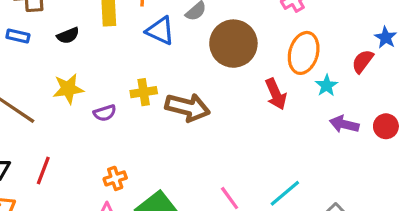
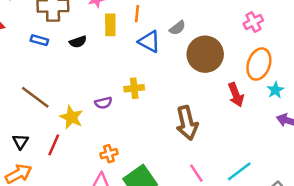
yellow star: (68, 89) -> (71, 117), moved, turned 30
brown arrow: (188, 107) -> (187, 123), moved, turned 60

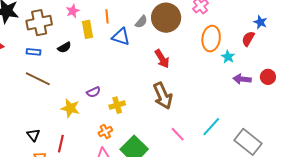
brown circle: (205, 54) -> (166, 18), moved
yellow cross: (134, 88) -> (117, 105), moved
red arrow: (236, 95) -> (162, 59), moved
brown line: (35, 97) -> (38, 79), moved
red line: (54, 145) -> (61, 144), moved

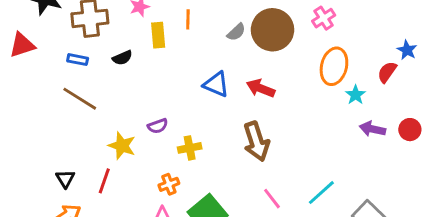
blue triangle: (121, 37) -> (216, 84), moved
red arrow: (162, 59) -> (261, 88), turned 138
red line: (61, 144) -> (104, 181), moved

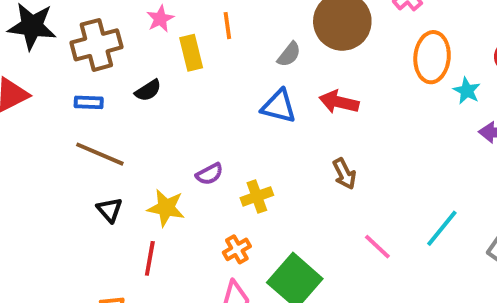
gray semicircle: (236, 32) -> (289, 54), moved
brown arrow: (256, 141) -> (344, 174), size x0.6
black triangle: (65, 179) -> (110, 210), moved

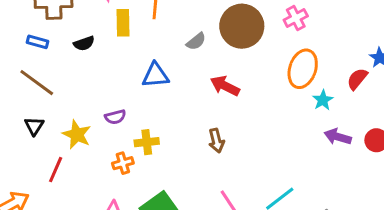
blue triangle: (279, 106) -> (155, 75), moved, turned -32
orange cross: (237, 249) -> (123, 163), moved

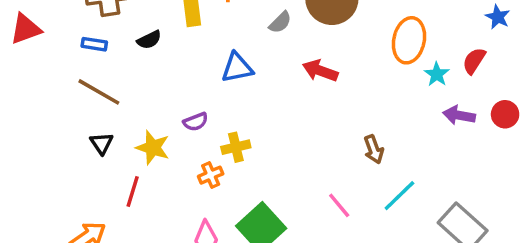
red semicircle: (357, 79) -> (474, 61), moved
brown arrow: (216, 141) -> (374, 149), moved

